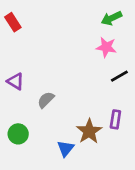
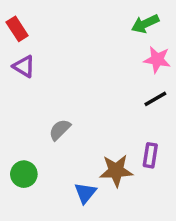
pink star: (106, 47) -> (157, 60), moved
purple triangle: (16, 81) -> (24, 66), moved
brown star: (89, 131) -> (116, 171), turned 30

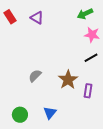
purple triangle: (24, 66) -> (37, 18), moved
brown star: (116, 171) -> (68, 80), moved, turned -30
green circle: (24, 174) -> (20, 115), moved

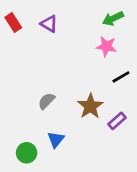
pink star: (92, 35) -> (106, 46), moved
purple rectangle: (88, 91) -> (117, 121), turned 40
blue triangle: (50, 113) -> (56, 139), moved

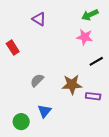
red rectangle: (13, 22) -> (13, 48), moved
brown star: (90, 106) -> (72, 85), turned 30
purple rectangle: (117, 121) -> (93, 96), turned 48

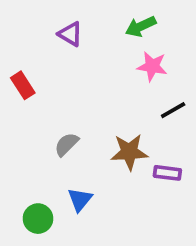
green arrow: (90, 15) -> (141, 26), moved

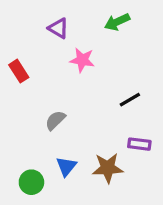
pink star: (152, 66) -> (82, 60), moved
black line: (173, 110) -> (130, 100), moved
brown star: (129, 152) -> (108, 168), moved

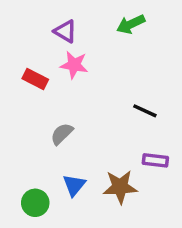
pink star: (82, 60) -> (74, 65), moved
red rectangle: (19, 71) -> (35, 79), moved, turned -30
black line: (130, 100) -> (145, 111), turned 55

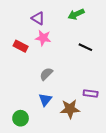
black line: (145, 111) -> (85, 47), moved
gray semicircle: (62, 134) -> (46, 74), moved
blue triangle: (74, 185) -> (45, 100), moved

